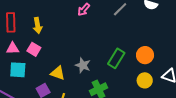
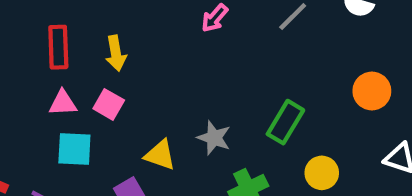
orange circle: (145, 55) -> (372, 91), moved
yellow circle: (145, 80) -> (322, 173), moved

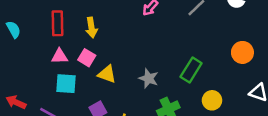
yellow triangle: (160, 155) -> (107, 74), moved

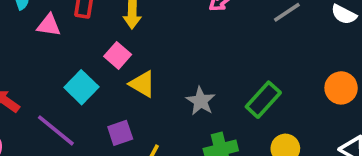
pink triangle: (60, 56) -> (49, 25), moved
cyan square: (66, 84) -> (81, 87), turned 30

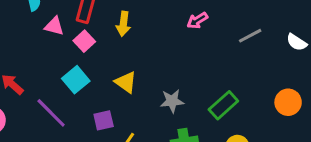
pink square: (118, 55) -> (84, 41), moved
gray star: (201, 101) -> (172, 101), turned 30

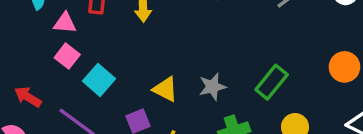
pink square: (84, 41) -> (67, 56), moved
yellow triangle: (126, 82) -> (165, 89), moved

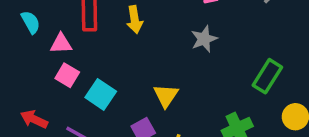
gray star: (212, 87) -> (204, 39), moved
yellow triangle: (165, 89) -> (166, 96), turned 44

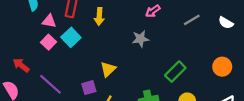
cyan square: (101, 94) -> (71, 37), moved

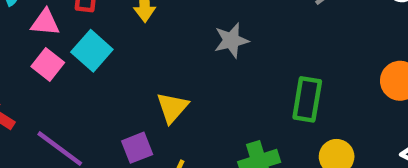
green rectangle: (175, 72) -> (307, 99), turned -30

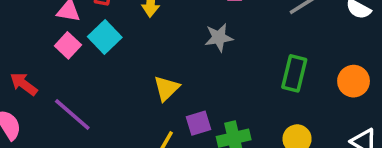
green rectangle: (307, 99) -> (294, 73), moved
purple square: (137, 148) -> (199, 123), moved

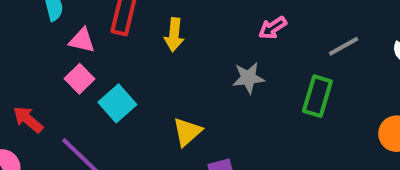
cyan square: (105, 37) -> (117, 103), moved
green rectangle: (294, 73) -> (317, 96), moved

